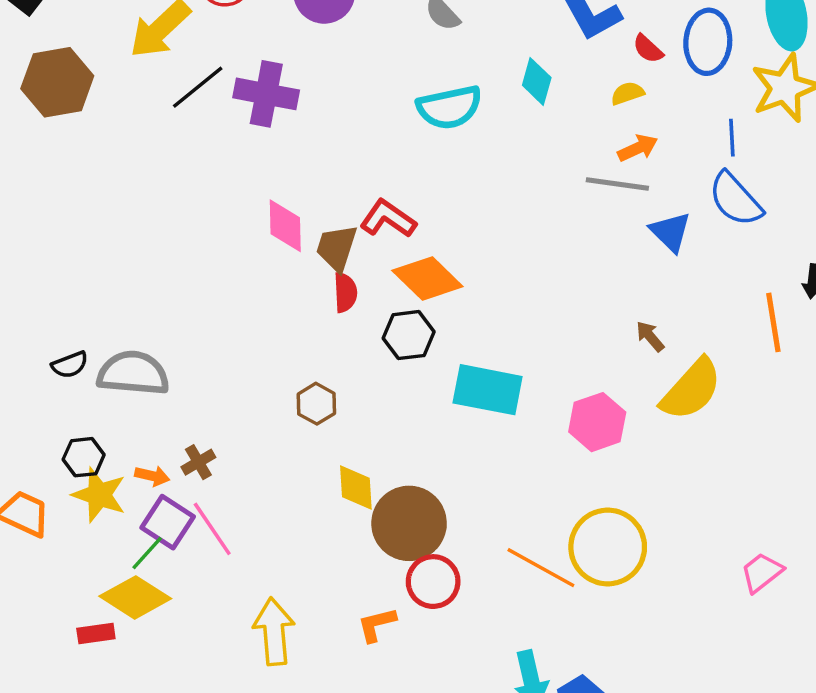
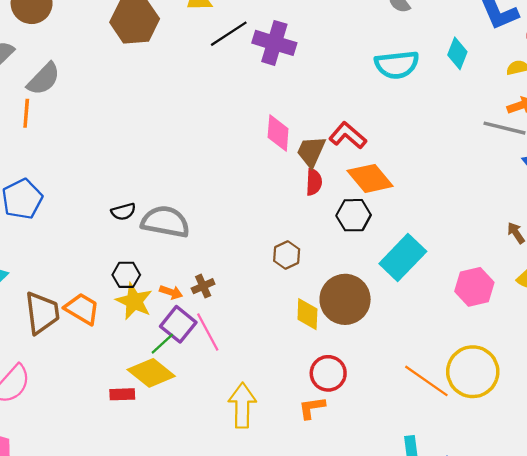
cyan rectangle: (488, 390) -> (403, 257), turned -63
brown circle: (409, 523) -> (345, 299), moved
red circle: (433, 582) -> (328, 373), moved

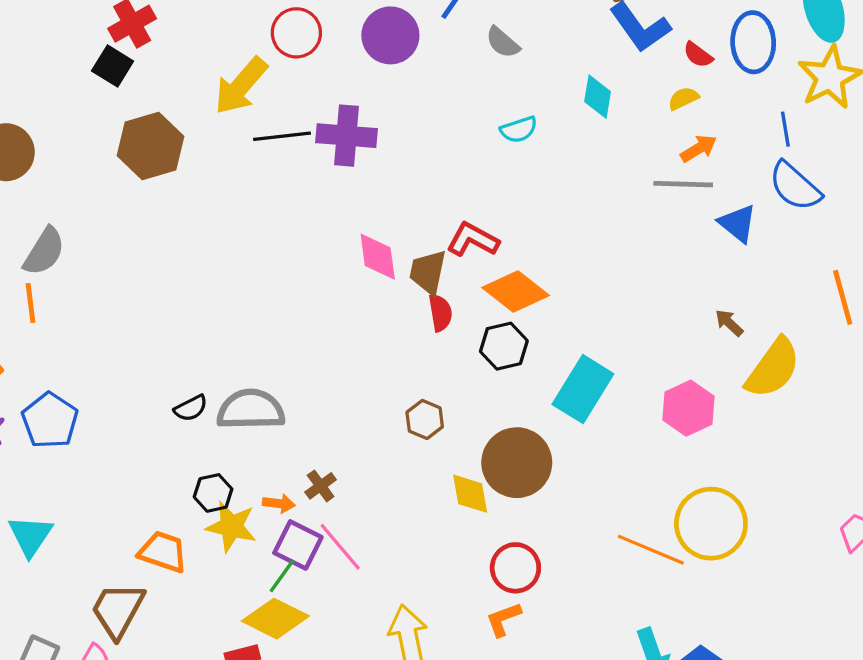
black line: (229, 34) -> (282, 136), turned 39
cyan semicircle: (397, 65) -> (519, 130), size x0.6
brown trapezoid: (42, 313) -> (118, 610), moved, turned -132

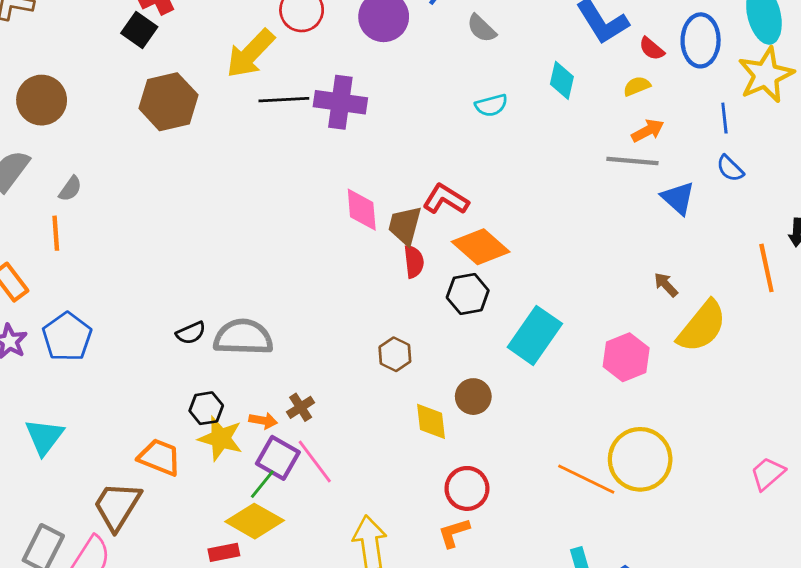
blue semicircle: (795, 186) -> (730, 168), size x0.6
gray semicircle: (44, 251) -> (70, 189), size x0.6
brown circle: (517, 463) -> (473, 397), size x0.6

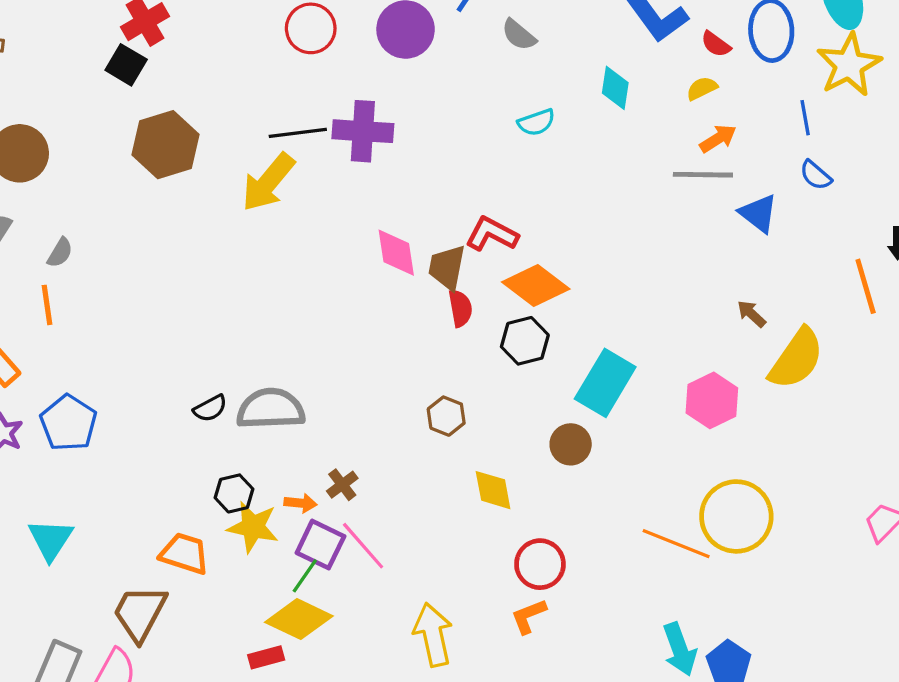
yellow arrow: (250, 54) -> (268, 182), moved
brown circle: (473, 397) -> (571, 444), moved

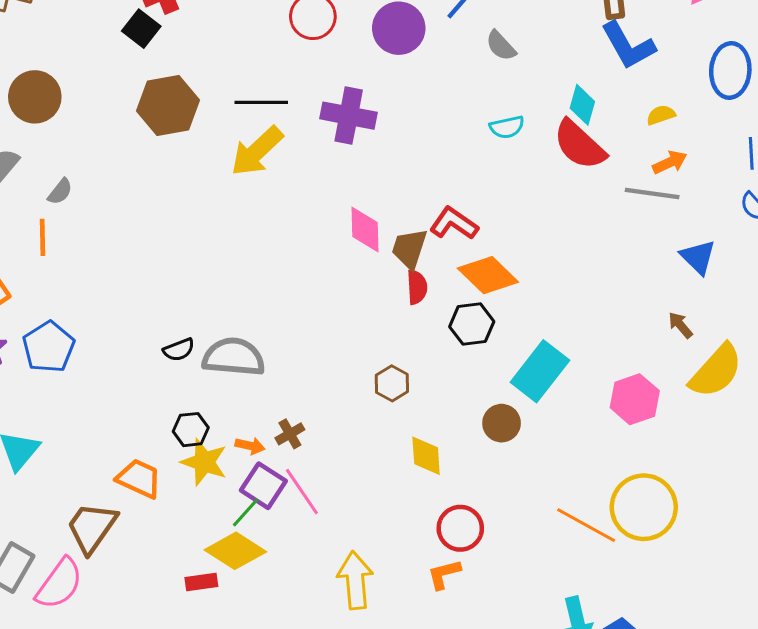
red semicircle: (716, 44) -> (579, 145), moved, size x2.0
black line: (298, 133) -> (261, 102), moved
blue triangle: (758, 213) -> (698, 257), moved

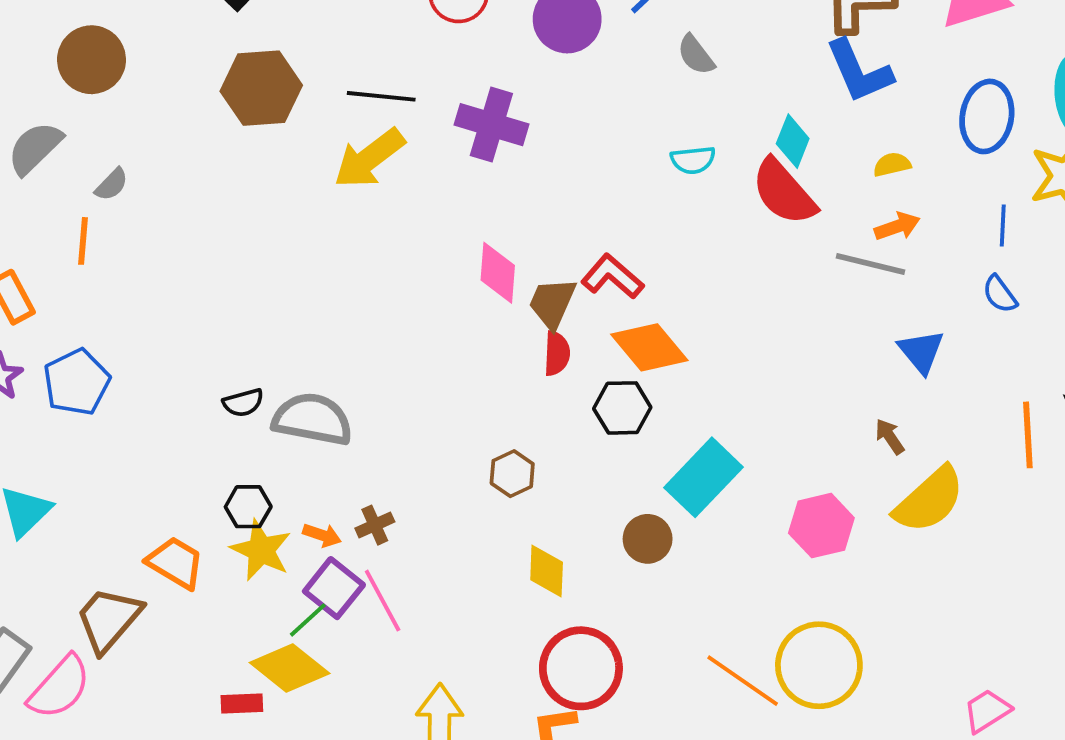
red circle: (460, 528) -> (581, 668), size x1.4

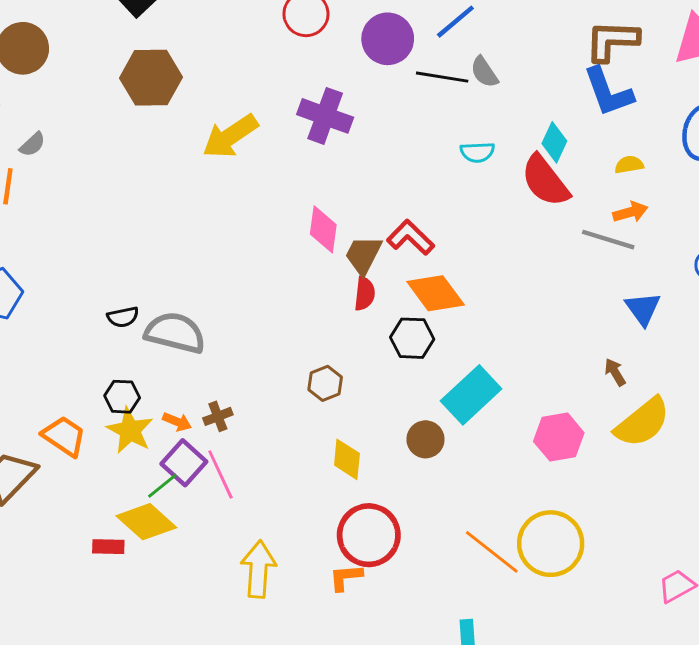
black line: (381, 96) -> (442, 77), moved

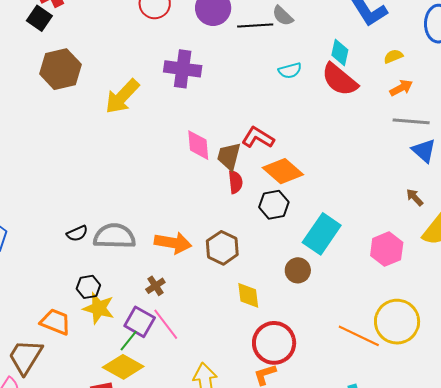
gray line: (608, 240) -> (411, 121), moved
brown hexagon: (325, 383) -> (222, 248), size x1.4
orange arrow: (177, 422) -> (173, 243), moved, size x1.8

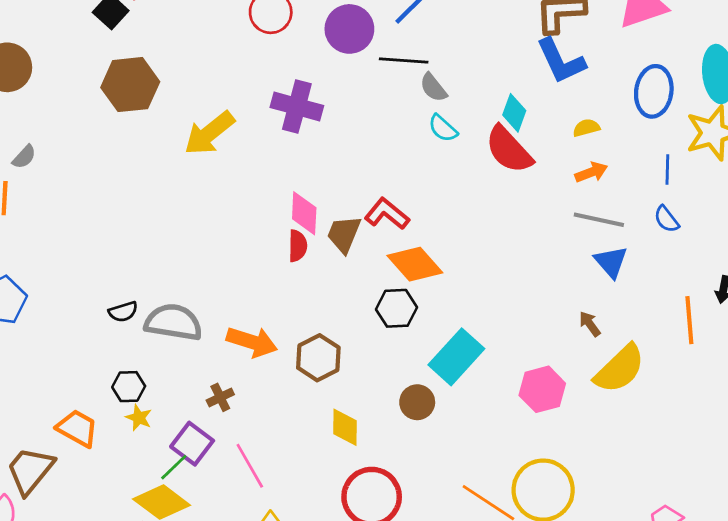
gray semicircle: (283, 16) -> (433, 88), moved
cyan semicircle: (290, 70) -> (443, 128), turned 50
red semicircle: (235, 182) -> (298, 246), moved
yellow star: (99, 308) -> (139, 418), size x0.6
pink line: (166, 324) -> (250, 466), moved

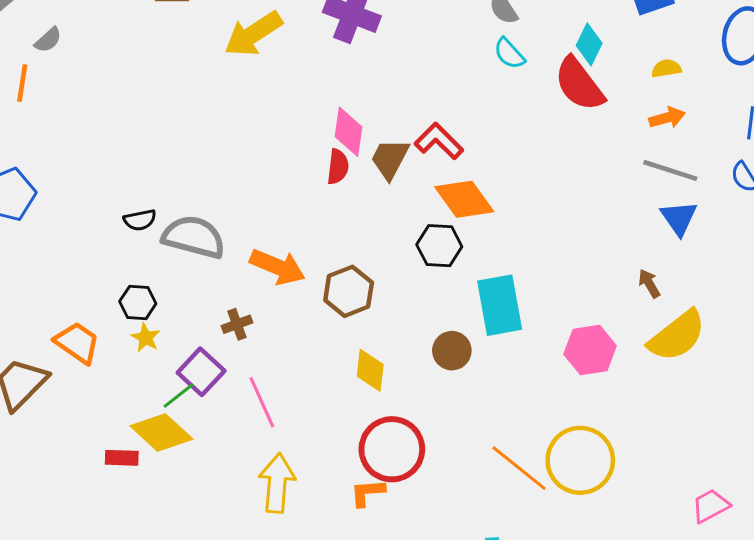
cyan rectangle: (456, 357) -> (500, 305), turned -58

